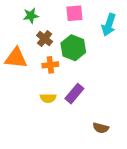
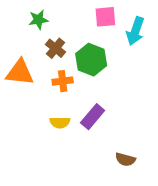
pink square: (74, 13) -> (105, 17), moved

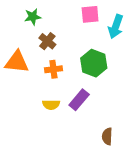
green hexagon: (91, 60) -> (94, 63), moved
brown semicircle: (125, 159) -> (107, 136), turned 77

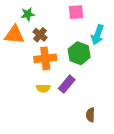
cyan arrow: (116, 27) -> (98, 35), moved
orange triangle: (17, 62) -> (14, 35), moved
orange cross: (53, 69) -> (45, 58), size x1.5

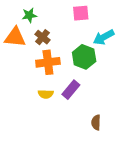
cyan arrow: (98, 35) -> (104, 37), turned 42

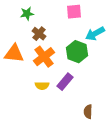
orange triangle: (15, 37) -> (14, 54), moved
orange cross: (48, 62) -> (44, 57), turned -30

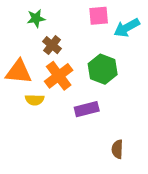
cyan arrow: (95, 34) -> (127, 28), moved
purple rectangle: (65, 82) -> (87, 109), turned 36
yellow semicircle: (42, 86) -> (35, 100), moved

